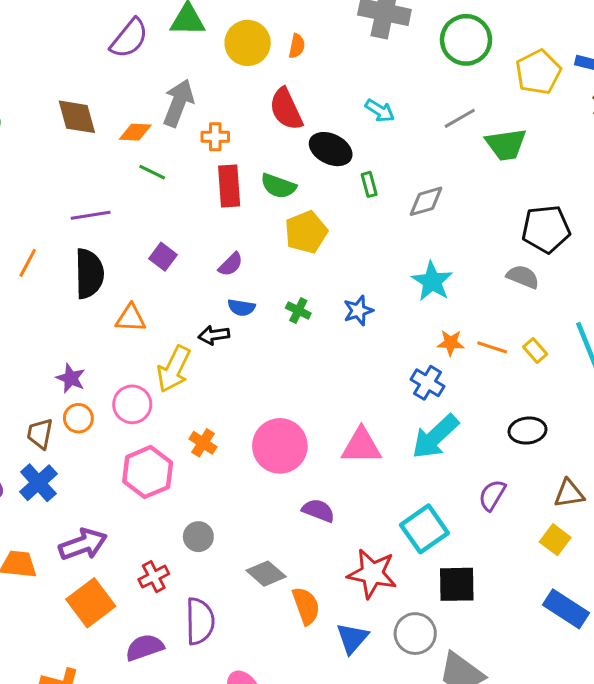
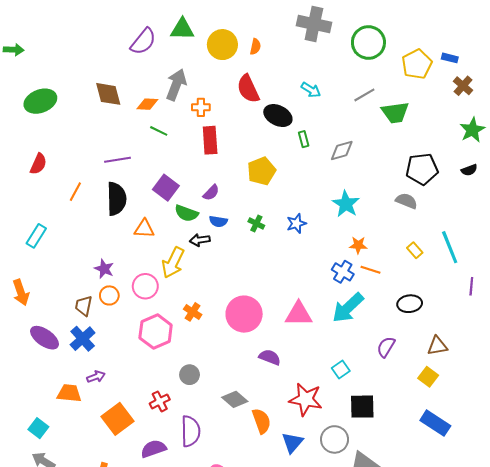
green semicircle: (278, 186) -> (186, 213), moved
purple square: (163, 257) -> (166, 188), size x1.4
orange line: (492, 347) -> (371, 270), moved
cyan square: (424, 529) -> (341, 370), size x0.6
purple arrow: (83, 544) -> (96, 377), moved, size x0.6

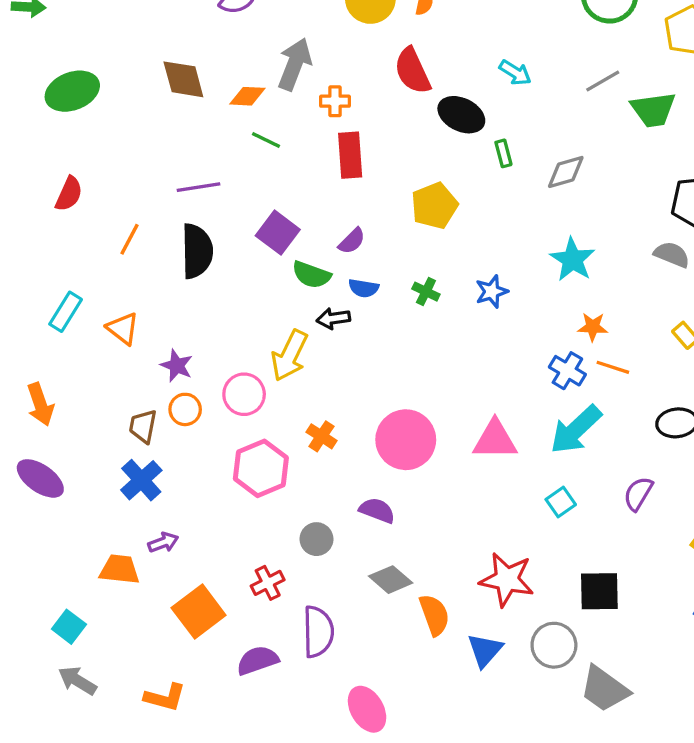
orange triangle: (144, 229) -> (123, 329), moved, turned 35
purple ellipse: (45, 338) -> (40, 478), moved
purple semicircle: (270, 357) -> (377, 510), moved
cyan square: (341, 370) -> (561, 502), moved

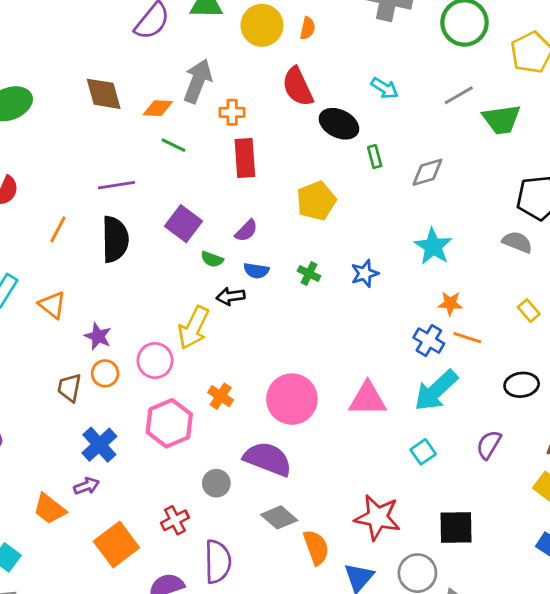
green semicircle: (311, 275) -> (212, 259), size x0.7
blue cross: (141, 480) -> (99, 445), moved
purple semicircle: (377, 510) -> (268, 459), size x1.6
orange trapezoid: (119, 569) -> (49, 509), turned -148

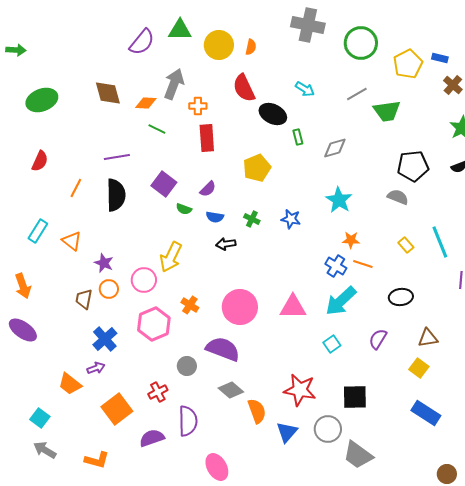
blue star: (365, 274) -> (291, 219), turned 30
black arrow: (231, 296) -> (226, 244), moved

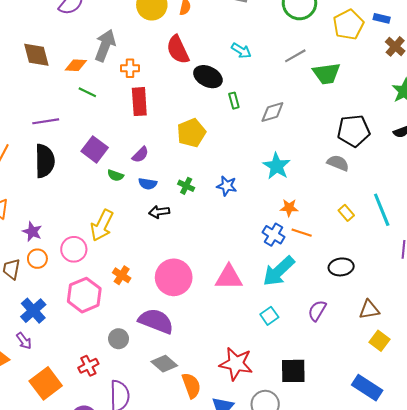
purple arrow: (96, 368) -> (24, 341), turned 72
yellow square: (419, 368) -> (380, 341), moved

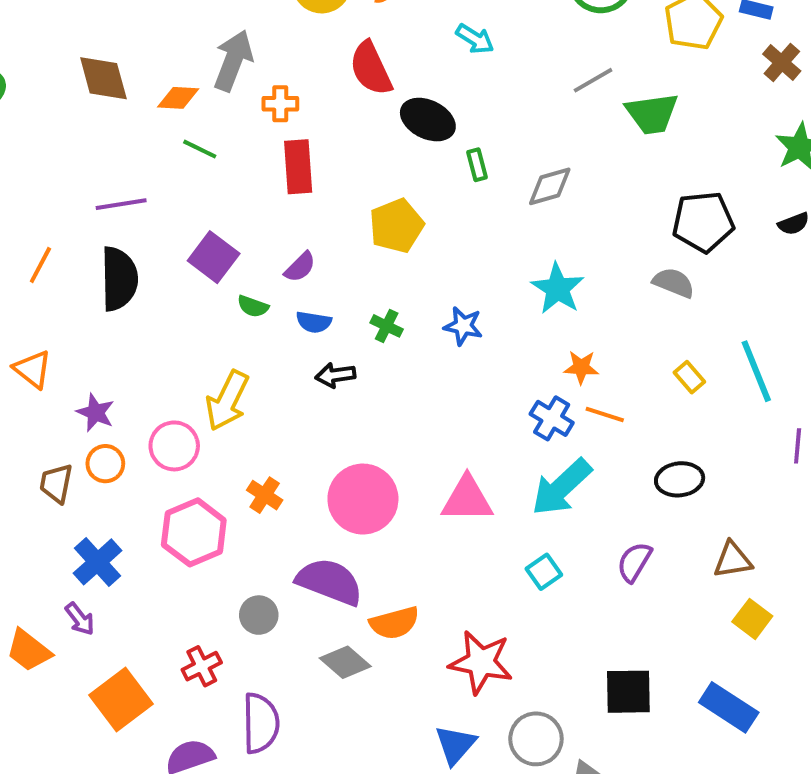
cyan arrow: (241, 51) -> (475, 39), moved
black square: (293, 371) -> (628, 692), moved
orange semicircle: (191, 386) -> (394, 623), moved, turned 95

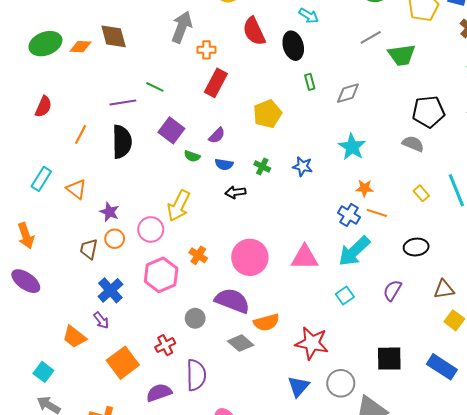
orange diamond: (178, 98) -> (81, 47), moved
black ellipse: (428, 120) -> (293, 46), moved, turned 48
green line: (200, 149) -> (155, 87), moved
red rectangle: (298, 167) -> (216, 83), turned 32

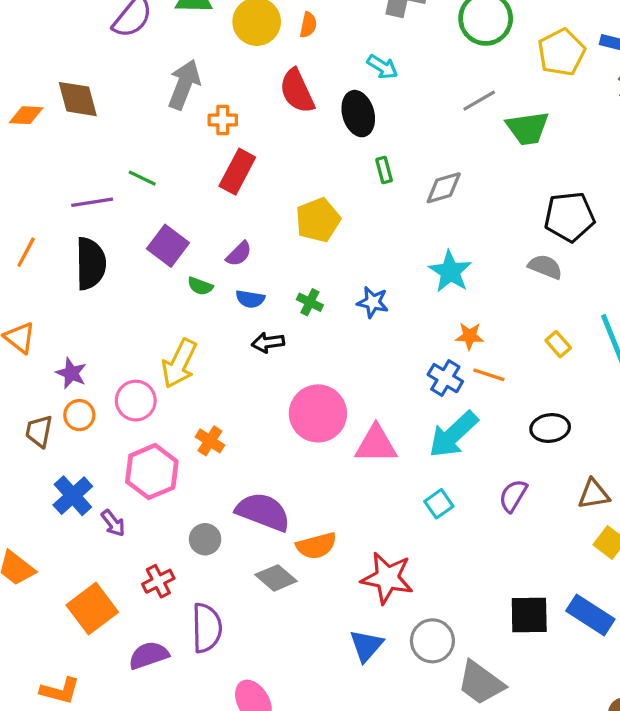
pink circle: (250, 257) -> (318, 413), moved
purple arrow: (101, 320) -> (113, 523), moved
black square: (389, 359) -> (529, 615), moved

